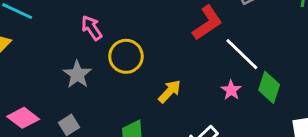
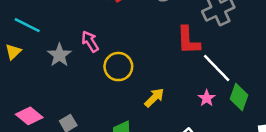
red L-shape: (207, 23) -> (188, 40), turned 120
gray star: (77, 74) -> (59, 55), moved

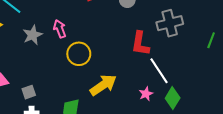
yellow arrow: (154, 98) -> (103, 85), size x1.5

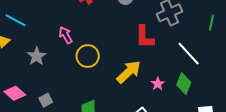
gray star: (33, 35) -> (37, 56), moved
white line: (159, 71) -> (189, 54), moved
yellow arrow: (103, 85) -> (129, 72), moved

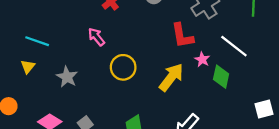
pink arrow: (66, 35) -> (96, 37), moved
pink star: (158, 84) -> (202, 59), moved
green diamond: (184, 84) -> (221, 77), moved

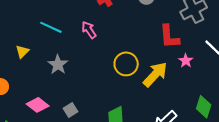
cyan line: (37, 41) -> (51, 27), moved
yellow circle: (123, 67) -> (126, 64), moved
green diamond: (221, 77) -> (204, 107), moved

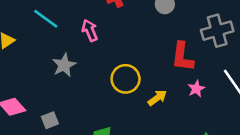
gray star: (58, 65) -> (64, 65), moved
yellow arrow: (155, 74) -> (157, 98), size x0.6

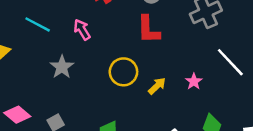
red L-shape: (182, 57) -> (148, 29), moved
pink star: (196, 89) -> (194, 81), moved

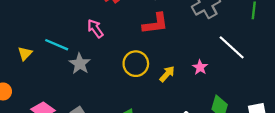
cyan line: (38, 24) -> (57, 45), moved
red L-shape: (148, 29) -> (155, 24), turned -92

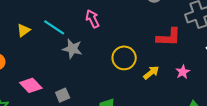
red L-shape: (155, 24) -> (169, 37), moved
gray star: (80, 64) -> (72, 49), turned -30

